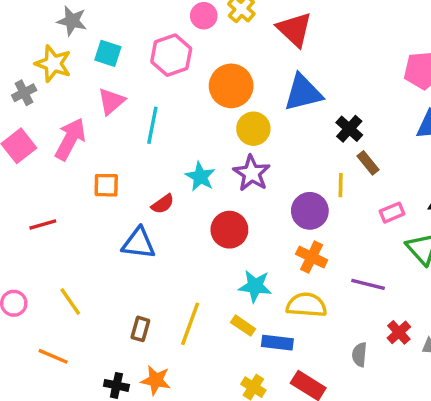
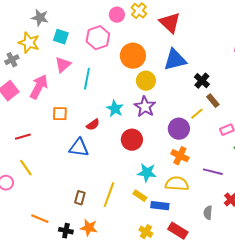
yellow line: (341, 185) -> (197, 114), turned 48
yellow line: (70, 302) -> (26, 168), moved
orange line: (53, 356) -> (40, 219), moved

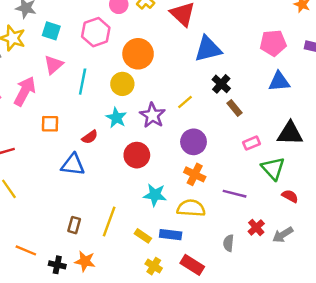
blue triangle: (175, 60) -> (208, 49), moved
yellow circle: (146, 81) -> (122, 84), moved
yellow line: (197, 114) -> (185, 102), moved
yellow rectangle: (140, 196) -> (143, 236), moved

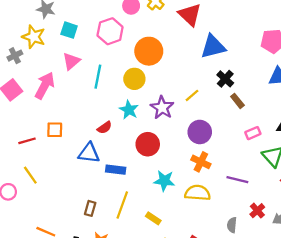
orange square: (50, 124) -> (55, 130), moved
blue rectangle: (171, 235) -> (116, 170), moved

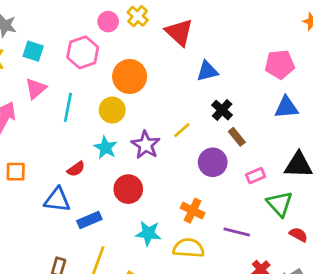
blue triangle: (213, 47) -> (207, 71), size x0.7
purple circle: (200, 132) -> (213, 162), moved
blue rectangle: (116, 170) -> (89, 220), turned -30

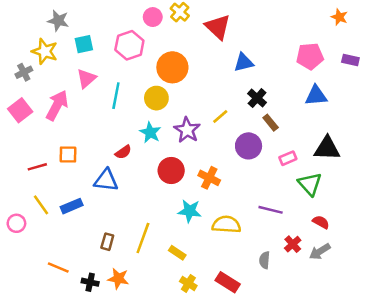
cyan square: (33, 51) -> (84, 44), turned -30
orange cross: (193, 211) -> (209, 178), moved
blue rectangle: (89, 220) -> (72, 206), moved
red semicircle: (298, 235) -> (321, 222), moved

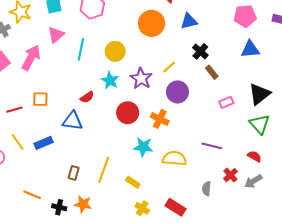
orange circle: (172, 67) -> (152, 23), moved
purple circle: (249, 146) -> (177, 92), moved
black triangle: (327, 148) -> (260, 94), turned -40
green triangle: (310, 184) -> (260, 124), moved

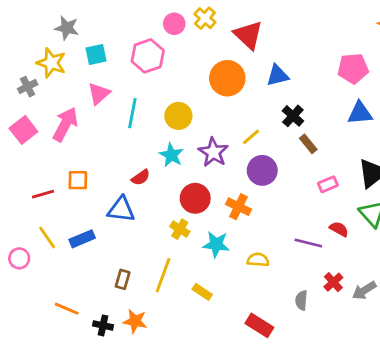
red semicircle: (254, 156) -> (339, 229), moved
yellow semicircle: (174, 158) -> (258, 260), size x0.7
yellow cross: (142, 208) -> (180, 229), moved

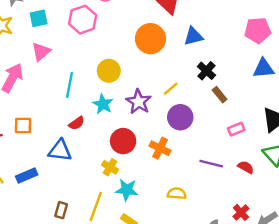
cyan line: (132, 113) -> (69, 85), moved
purple line: (308, 243) -> (211, 164), moved
cyan star: (216, 244) -> (127, 190), moved

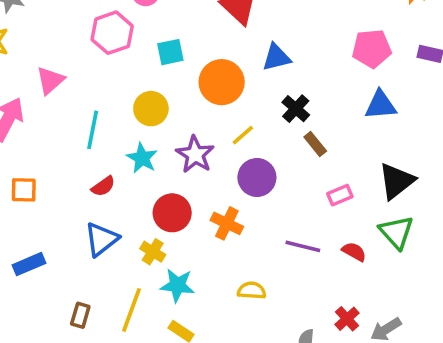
cyan square: (39, 18) -> (170, 52), moved
orange circle: (150, 39) -> (222, 82), moved
blue triangle: (60, 151) -> (101, 239), moved, turned -45

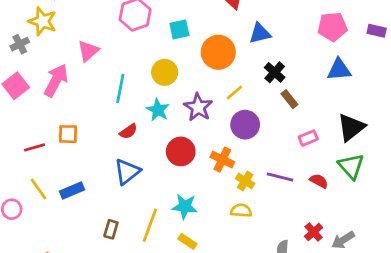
yellow cross: (153, 252) -> (245, 181), moved

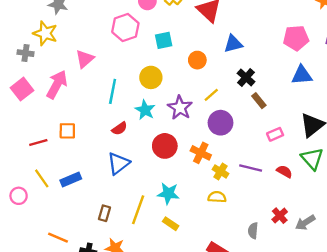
gray cross: (20, 44) -> (26, 53), turned 35
orange circle: (218, 52) -> (197, 60), size x0.6

